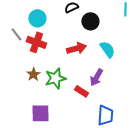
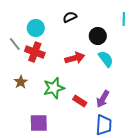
black circle: (90, 21) -> (98, 36), moved
brown star: (33, 74) -> (21, 82), moved
purple arrow: (96, 77) -> (103, 99), moved

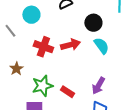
red cross: (35, 52) -> (43, 47), moved
green star: (54, 88) -> (42, 86), moved
red rectangle: (80, 101) -> (67, 92), moved

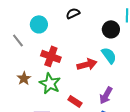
black circle: (93, 23) -> (111, 29), moved
red arrow: (70, 45) -> (87, 64), moved
green star: (42, 86) -> (50, 83), moved, turned -30

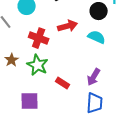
cyan semicircle: (109, 55) -> (97, 37), turned -30
red arrow: (87, 64) -> (68, 26), moved

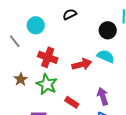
red arrow: (68, 26) -> (82, 64), moved
purple arrow: (94, 77) -> (103, 96), turned 132

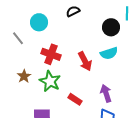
cyan semicircle: (106, 56) -> (109, 53), turned 138
red arrow: (82, 64) -> (85, 61), turned 78

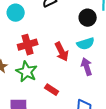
red cross: (51, 54) -> (28, 45), turned -36
purple arrow: (106, 93) -> (87, 67), moved

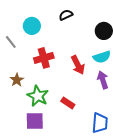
green star: (27, 72) -> (38, 96), moved

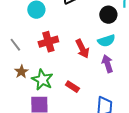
gray line: (11, 42) -> (15, 45), moved
brown star: (17, 80) -> (21, 72), moved

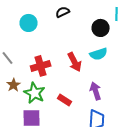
red cross: (48, 42) -> (41, 66), moved
purple arrow: (107, 64) -> (96, 91), moved

